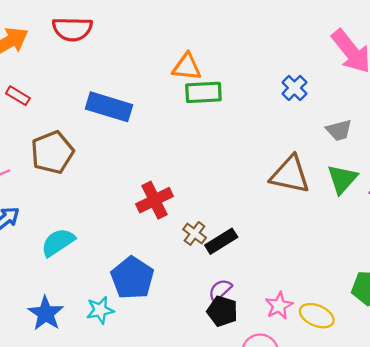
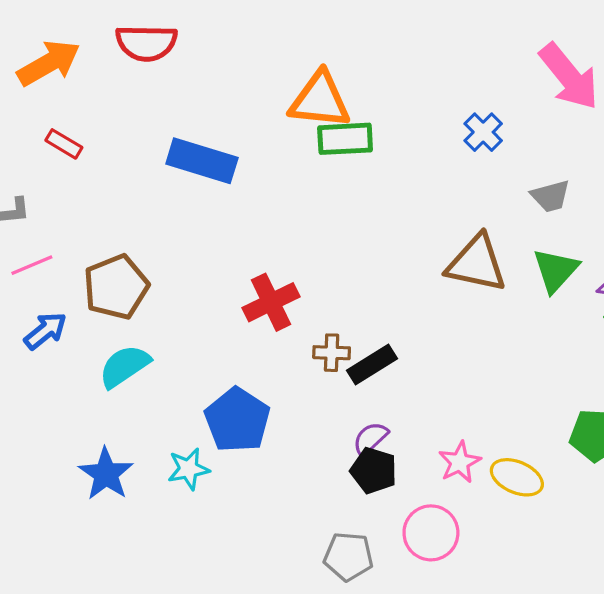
orange triangle: (187, 67) -> (320, 100), size x1.4
brown pentagon: (52, 152) -> (116, 287), moved
brown cross: (195, 233) -> (332, 353), turned -35

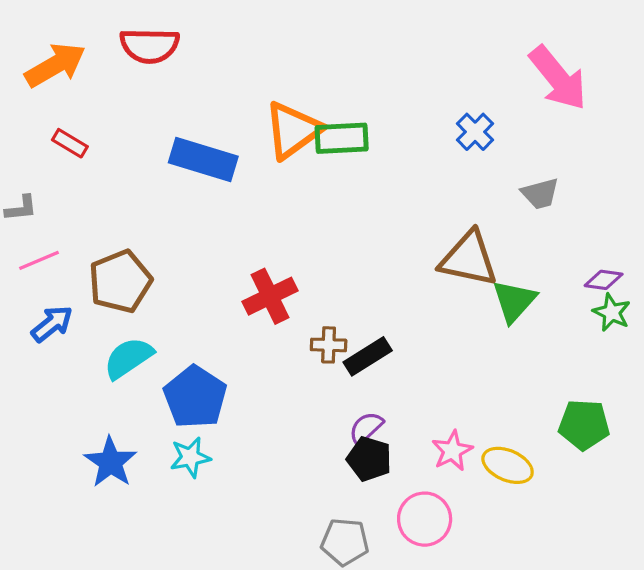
orange triangle: (320, 100) -> (293, 130), moved, turned -42
green triangle: (556, 270) -> (514, 301), moved
blue pentagon: (237, 420) -> (195, 397), moved

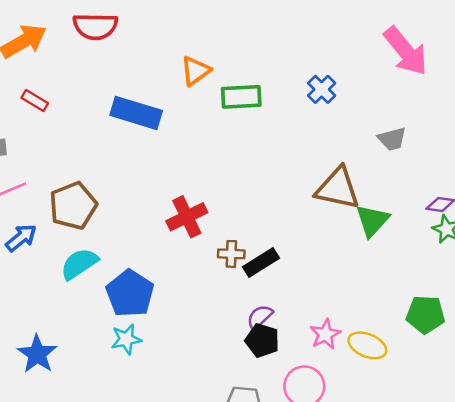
orange triangle: (293, 130) -> (195, 71), moved, size x0.7
blue cross: (475, 132) -> (322, 89), moved
blue star: (111, 462) -> (37, 354), moved

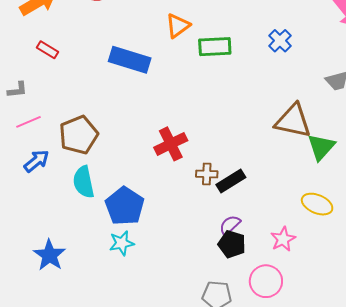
cyan semicircle: (79, 264) -> (84, 182), turned -68
yellow ellipse: (367, 345) -> (317, 204), moved

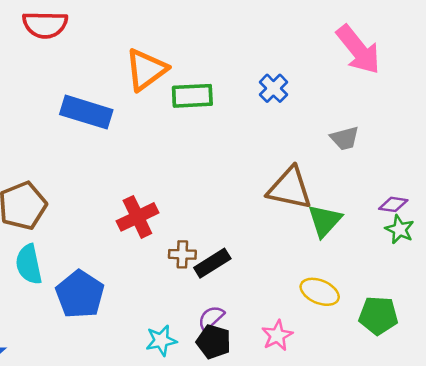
orange triangle: (178, 26) -> (146, 70), size x1.4
cyan star: (122, 243) -> (161, 340), moved

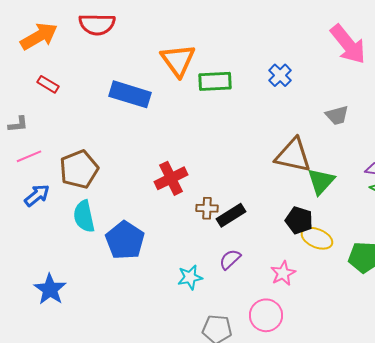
orange triangle: (146, 70) -> (178, 60), turned -30
black pentagon: (214, 342) -> (299, 220), moved

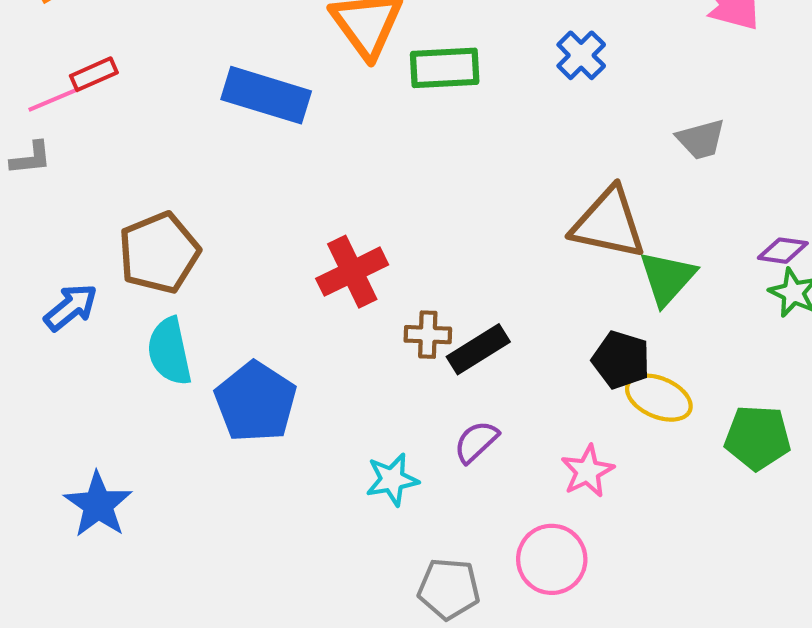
red rectangle: (48, 84) -> (94, 74), turned -55
pink line: (29, 156) -> (54, 99), moved

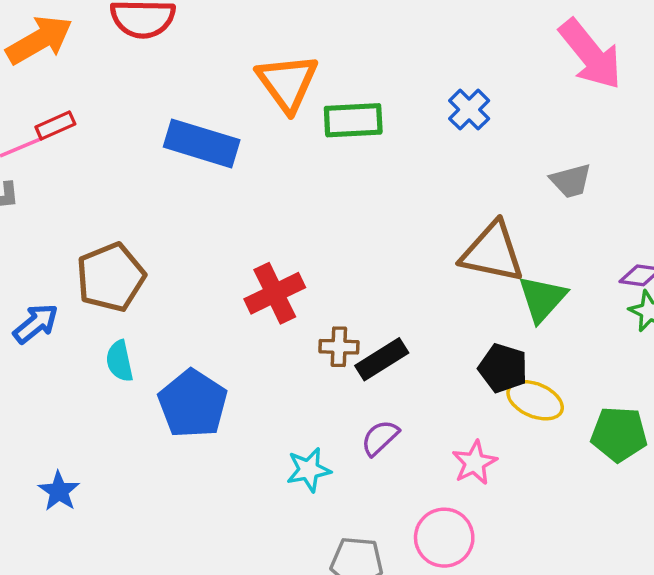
cyan semicircle: (169, 351) -> (120, 361), size x0.7
blue star: (98, 505) -> (59, 491), size x0.7

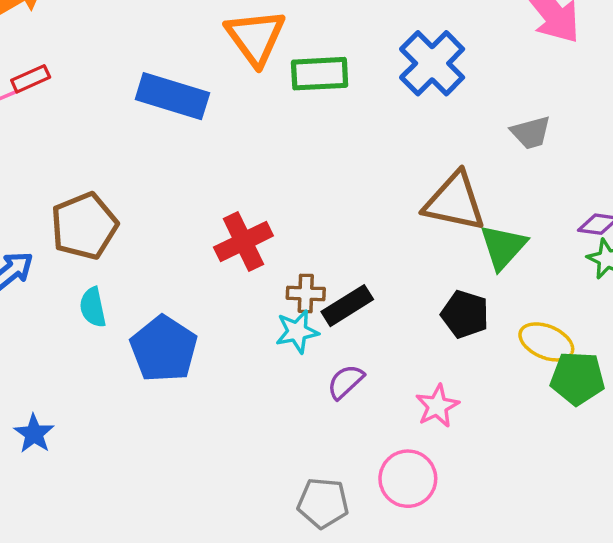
blue cross: (469, 110) -> (432, 63), size x1.6
yellow ellipse: (535, 400) -> (546, 342), moved
cyan star: (309, 470) -> (297, 332), moved

